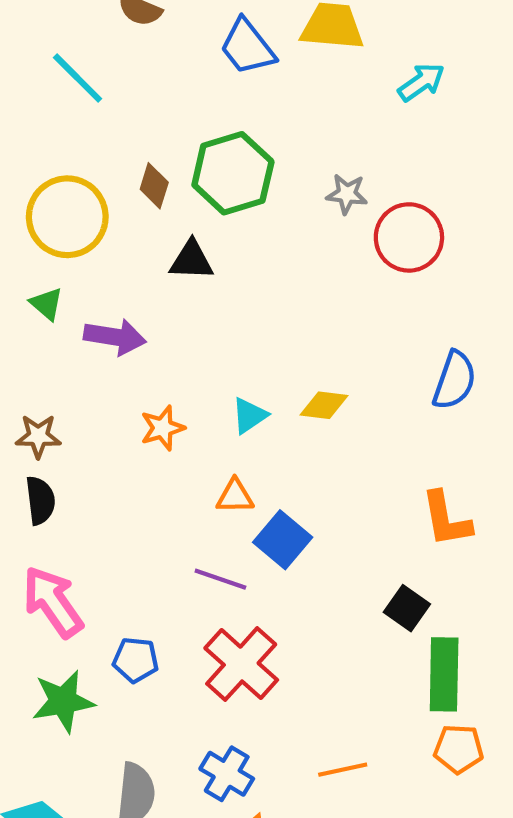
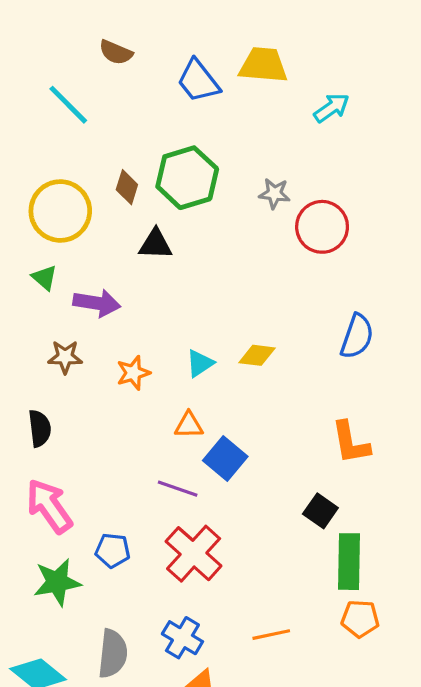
brown star: (38, 436) -> (65, 357), moved

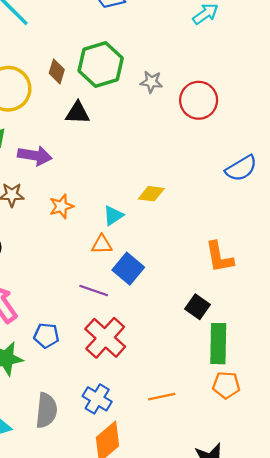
gray star: (274, 194) -> (151, 82), moved
blue semicircle: (357, 336) -> (241, 168), moved, turned 40
cyan triangle: (200, 363) -> (113, 216), moved

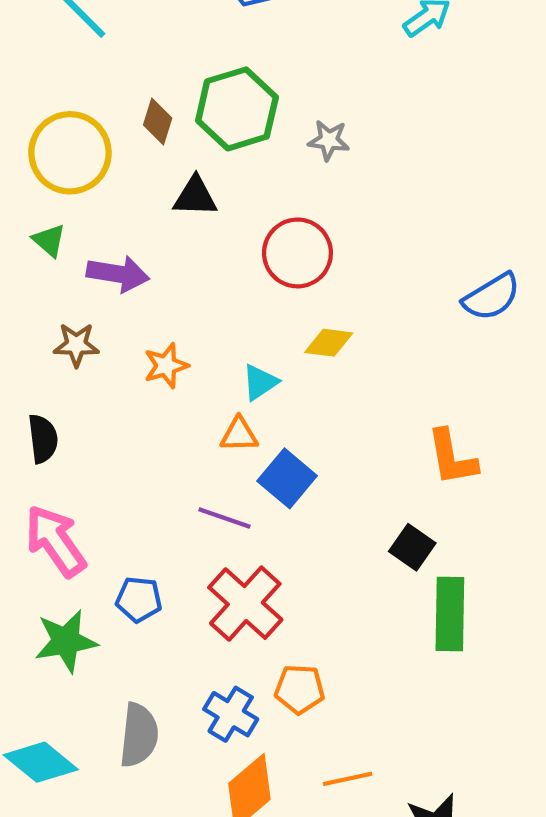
red circle: (199, 100) -> (297, 253), moved
orange pentagon: (226, 385) -> (300, 689), moved
orange line: (162, 397) -> (348, 779), moved

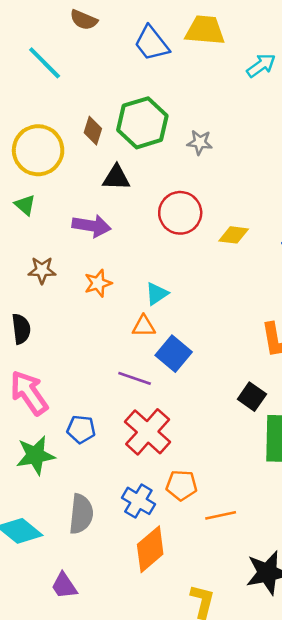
purple arrow: (118, 274) -> (92, 226), moved
yellow diamond: (329, 343) -> (234, 235), moved
orange line: (348, 779) -> (221, 515), moved

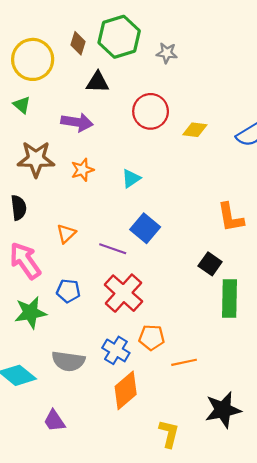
brown star: (42, 270) -> (36, 159), size x1.6
orange triangle: (144, 326) -> (66, 234), moved, turned -42
gray semicircle: (81, 514) -> (68, 361), turned 92

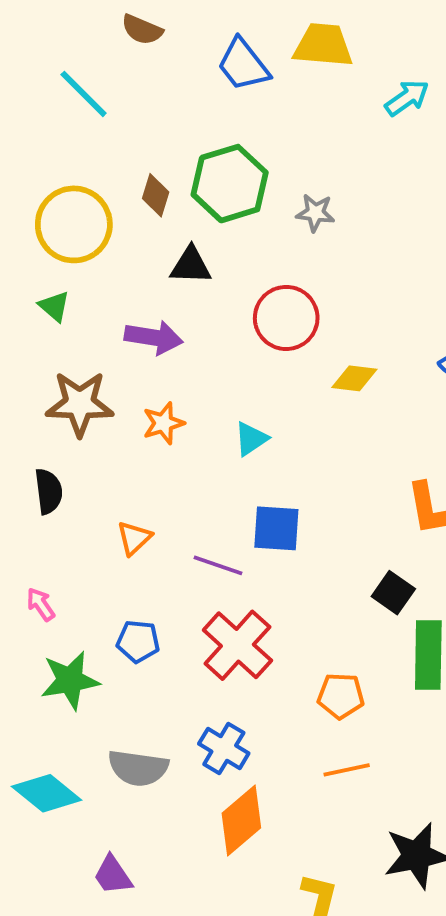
yellow diamond: (195, 130) -> (354, 378), moved
blue square: (145, 228) -> (276, 528), turned -36
pink arrow: (25, 261) -> (41, 604), moved, size x0.5
orange pentagon: (152, 337) -> (341, 696), moved

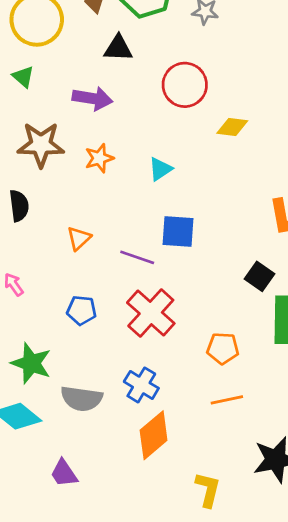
green star: (70, 680) -> (31, 363), moved, turned 30

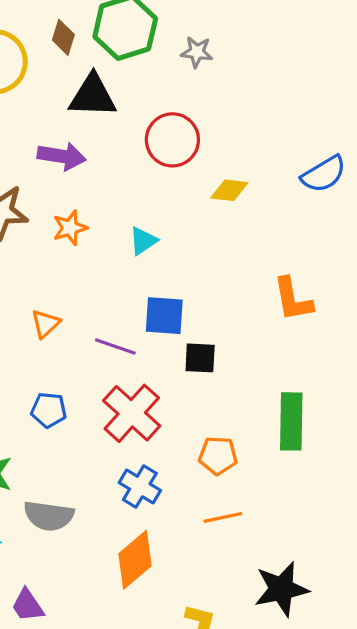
black triangle: (118, 48) -> (93, 96), size x1.4
black square: (259, 276) -> (200, 358), moved, turned -32
blue cross: (141, 385) -> (140, 487), moved

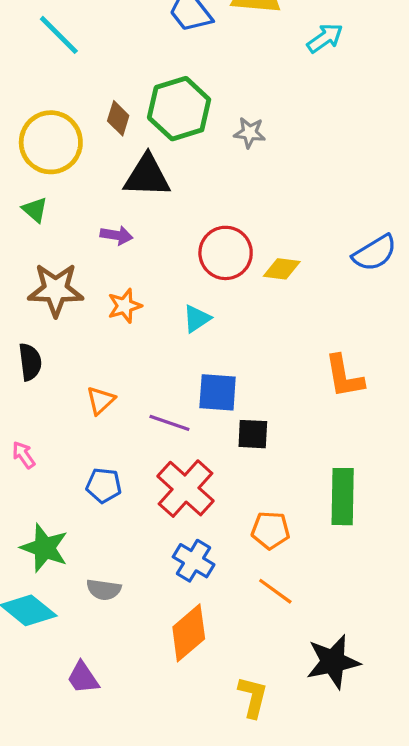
red circle: (172, 140) -> (226, 253), moved
purple arrow: (62, 156) -> (117, 235), size x0.7
gray semicircle: (49, 516) -> (104, 590), size x0.7
orange line: (223, 517) -> (275, 591), turned 48

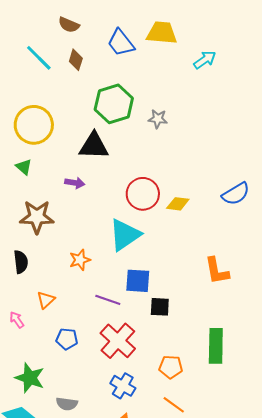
brown diamond: (118, 118) -> (76, 60), moved
orange star: (125, 306) -> (80, 260), moved
cyan triangle: (197, 319) -> (125, 235), size x1.8
orange triangle: (101, 400) -> (46, 300), moved

